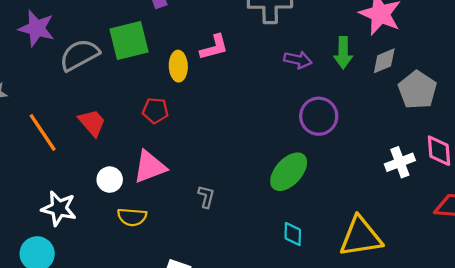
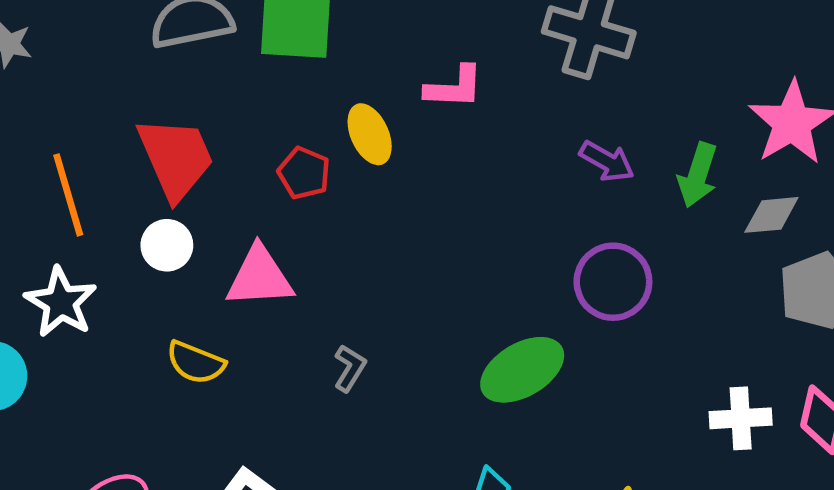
yellow ellipse: (178, 66) -> (370, 134), moved, turned -40
red trapezoid: (92, 123) -> (176, 158), size x1.5
orange line: (43, 132) -> (68, 195), moved
white circle: (110, 180) -> (167, 245), moved

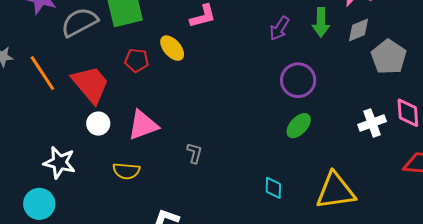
purple arrow: (607, 161) -> (279, 28), turned 110
red pentagon: (304, 173) -> (137, 60), moved
orange line: (68, 195) -> (42, 73), moved
green ellipse: (522, 370) -> (299, 126), moved, size x0.7

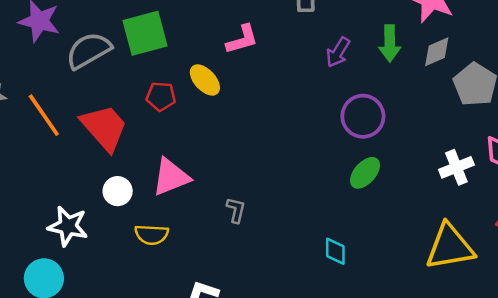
white circle: (98, 124) -> (118, 191), moved
yellow triangle: (335, 191) -> (450, 247), moved

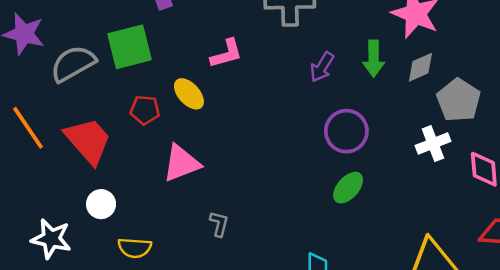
white cross: (456, 167) -> (433, 143), moved
pink triangle: (171, 177) -> (181, 163), moved

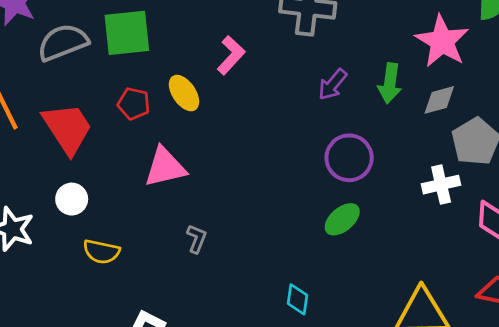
pink L-shape: (226, 54) -> (231, 55), turned -40

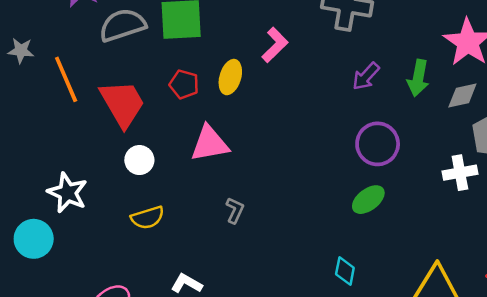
yellow ellipse: (184, 93) -> (230, 77), turned 48
white circle: (72, 199) -> (139, 160), moved
yellow semicircle: (101, 252) -> (148, 218), turned -32
cyan diamond: (297, 299) -> (345, 271), moved

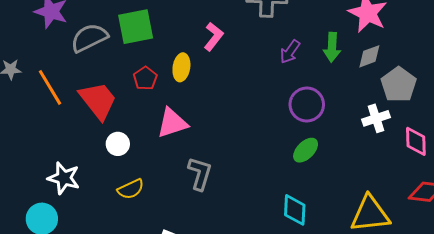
red pentagon: (184, 84) -> (145, 78), turned 30
gray L-shape: (235, 210) -> (200, 174), size x1.6
cyan diamond: (345, 271) -> (295, 210), size x1.4

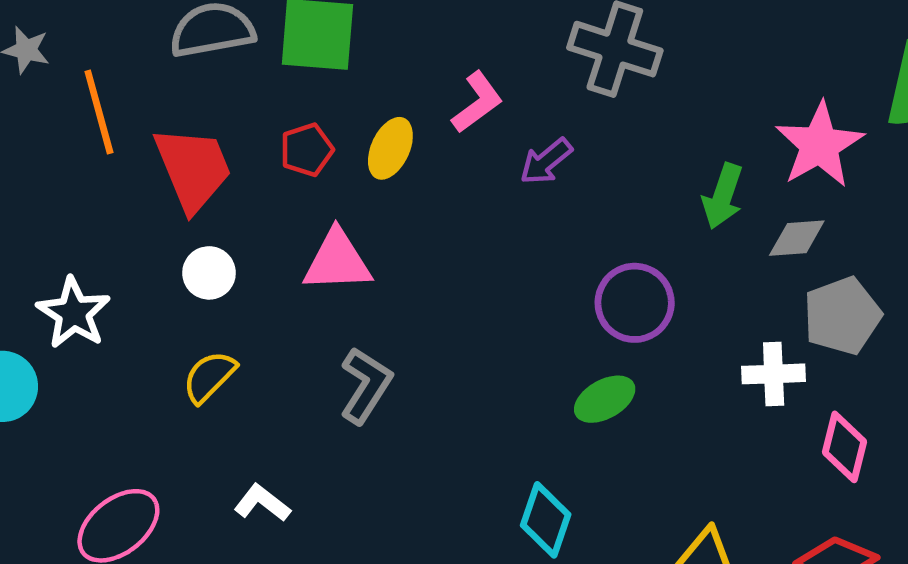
purple arrow: (290, 52) -> (546, 161), moved
yellow semicircle: (131, 189) -> (209, 377), turned 144

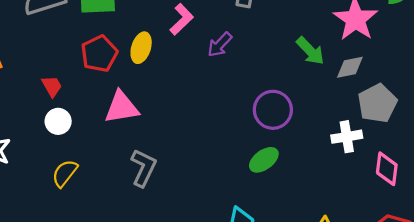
red pentagon: (307, 150) -> (99, 54), size x1.4
red trapezoid: (193, 169) -> (52, 86), moved, size x0.5
green arrow: (723, 196) -> (310, 51), turned -56

